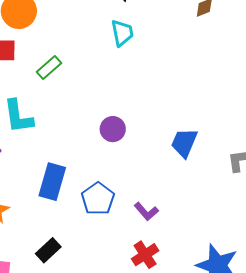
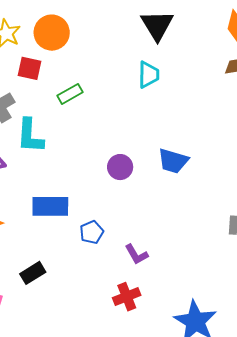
blue trapezoid: (184, 143) -> (173, 161), moved, turned -108
blue rectangle: (52, 182) -> (50, 206), turned 63
blue pentagon: (98, 199) -> (92, 232), size x0.7

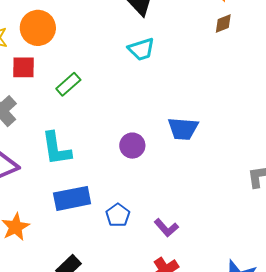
cyan trapezoid: (149, 75) -> (141, 49), turned 84
cyan L-shape: (30, 136) -> (56, 149), moved

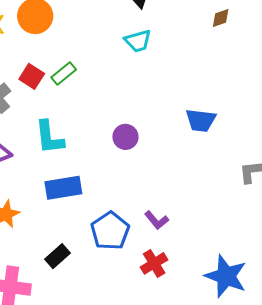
red square: (23, 67) -> (32, 76), moved, turned 30
blue trapezoid: (183, 129) -> (201, 120), moved
blue pentagon: (118, 215) -> (110, 231), moved, size x1.6

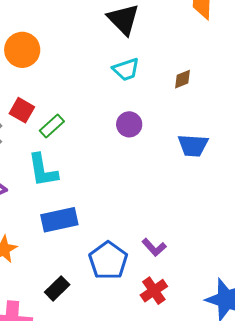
brown diamond: (221, 18) -> (182, 79), moved
green rectangle: (64, 73) -> (52, 126), moved
purple circle: (125, 137) -> (129, 124), moved

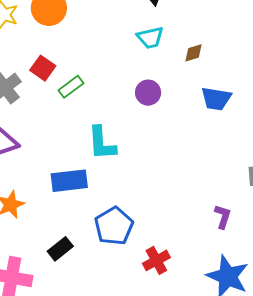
brown diamond: (182, 79) -> (194, 53), moved
blue trapezoid: (193, 145) -> (216, 99), moved
cyan L-shape: (43, 170) -> (102, 143), moved
purple L-shape: (154, 247) -> (223, 217), moved, turned -125

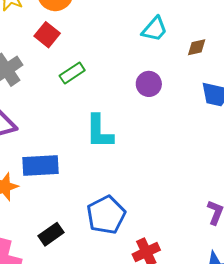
cyan trapezoid: (150, 38) -> (155, 29), turned -40
red square: (43, 68) -> (47, 35), moved
blue rectangle: (69, 181) -> (41, 166), moved

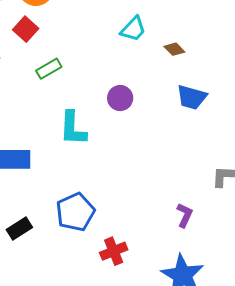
brown diamond: (197, 47) -> (174, 49), turned 55
purple circle: (149, 84) -> (120, 98), moved

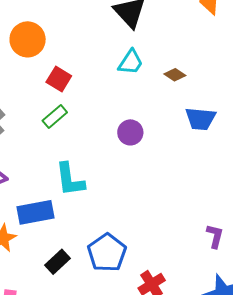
red square: (26, 29) -> (59, 79), moved
cyan L-shape: (73, 128) -> (70, 179), moved
black rectangle: (19, 229) -> (57, 262), moved

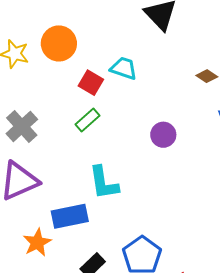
cyan trapezoid: (131, 62) -> (124, 68), moved, turned -104

